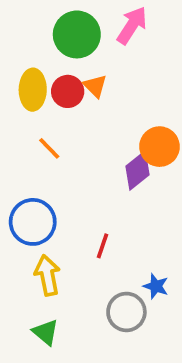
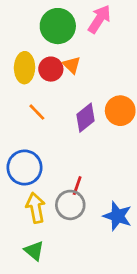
purple diamond: (137, 170) -> (86, 118), moved
blue star: (156, 286) -> (117, 216), size x1.5
gray circle: (126, 312) -> (70, 205), moved

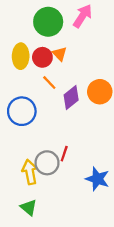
orange line: (37, 112) -> (49, 83), moved
blue circle: (25, 168) -> (22, 111), moved
gray circle: (70, 205) -> (47, 163), moved

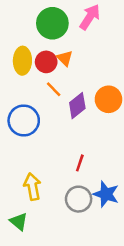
red line: (64, 154) -> (80, 163), moved
gray circle: (47, 163) -> (79, 199), moved
green triangle: (29, 208) -> (19, 222), moved

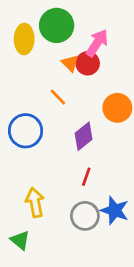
pink arrow: (90, 17) -> (97, 43), moved
yellow ellipse: (22, 61) -> (24, 39), moved
red circle: (46, 62) -> (88, 63), moved
purple diamond: (77, 106) -> (84, 136), moved

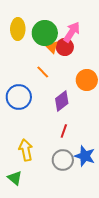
green circle: (57, 25) -> (45, 33), moved

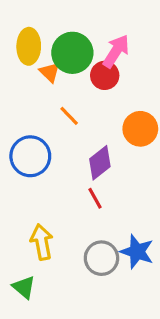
orange triangle: (52, 47) -> (50, 72), moved
red line: (64, 131) -> (95, 198), moved, turned -48

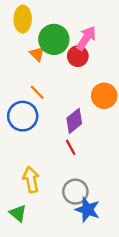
yellow ellipse: (29, 46) -> (23, 19), moved
orange line: (69, 116) -> (37, 92), moved
blue star: (137, 252) -> (87, 210), moved

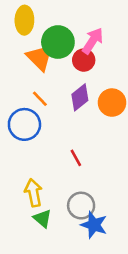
orange triangle: (37, 54) -> (40, 57), size x1.6
purple diamond: (74, 121) -> (80, 97), moved
green triangle: (18, 213) -> (42, 218), moved

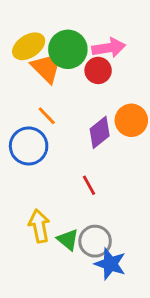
yellow ellipse: (24, 20) -> (29, 46), moved, turned 56
pink arrow: (93, 41) -> (109, 48), turned 48
purple diamond: (80, 97) -> (100, 132), moved
green triangle: (42, 218) -> (68, 240), moved

